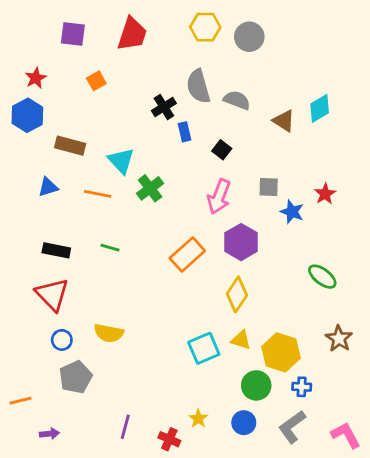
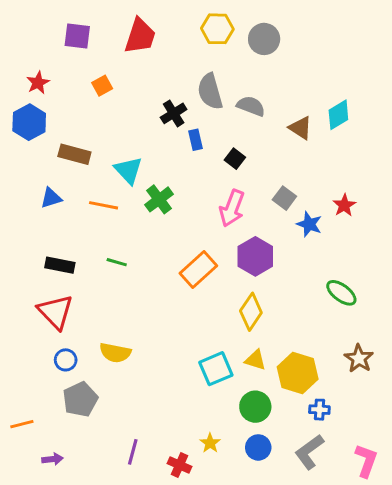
gray square: (269, 187) -> (284, 198), turned 35
green circle: (256, 385) -> (255, 407), moved
pink L-shape: (346, 435) -> (366, 461), turned 48

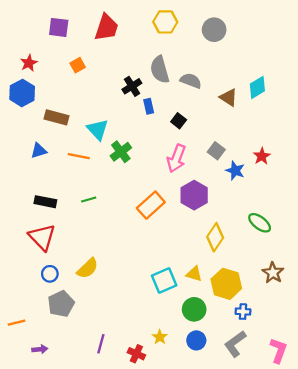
gray circle: (264, 39) -> (214, 30), moved
green line: (117, 262) -> (89, 199), turned -32
yellow diamond: (251, 312) -> (215, 237), moved
yellow semicircle: (115, 353) -> (88, 268), turned -55

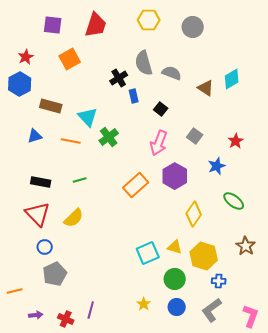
orange square: (78, 65) -> (70, 59), size x1.5
blue star: (235, 171) -> (217, 166), moved, turned 30
yellow semicircle: (88, 268) -> (74, 218), moved
red cross: (136, 354) -> (66, 319), moved

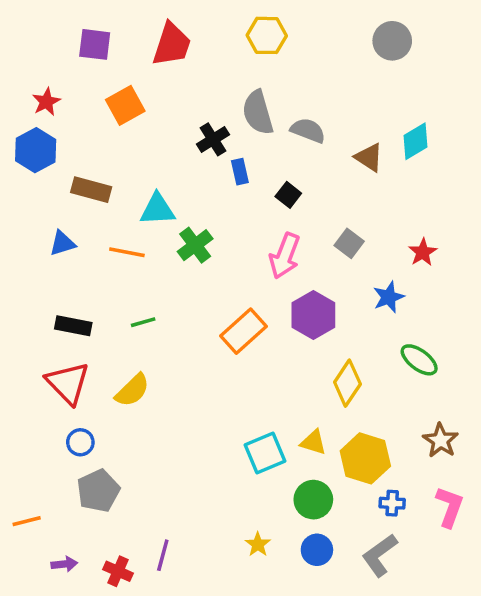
gray circle: (193, 27) -> (392, 41), moved
cyan triangle: (88, 117) -> (157, 209), turned -50
pink L-shape: (251, 316) -> (450, 507), moved

